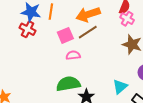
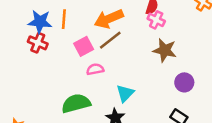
green semicircle: (68, 84) -> (76, 103), moved
cyan triangle: (120, 87) -> (125, 93), moved

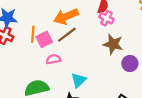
orange line: (64, 19) -> (33, 34), moved
purple circle: (184, 82) -> (130, 64), moved

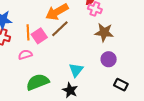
pink semicircle: (53, 59) -> (25, 55), moved
purple circle: (130, 64) -> (109, 59), moved

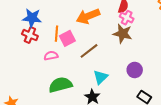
brown line: (60, 29) -> (89, 51), moved
brown star: (104, 32) -> (123, 34), moved

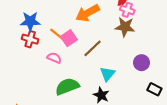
orange line: (56, 34) -> (57, 35), turned -49
pink semicircle: (51, 56) -> (54, 58), turned 40

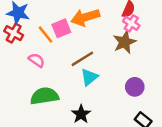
brown star: (125, 27) -> (125, 42), turned 30
pink square: (69, 38) -> (61, 28), moved
cyan triangle: (107, 74) -> (89, 77), moved

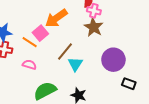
purple circle: (135, 87) -> (113, 60), size x1.5

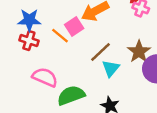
brown star: (94, 27) -> (139, 52), moved
pink semicircle: (29, 65) -> (45, 77), moved, size x1.5

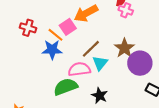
blue star: (29, 20) -> (52, 50), moved
red cross: (29, 40) -> (28, 28), moved
pink semicircle: (45, 77) -> (79, 69), moved, turned -30

